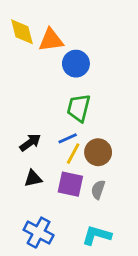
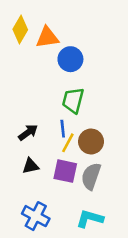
yellow diamond: (22, 32) -> (20, 30), turned 44
blue line: (68, 138) -> (63, 129), turned -72
gray semicircle: (98, 190) -> (91, 176), size x1.5

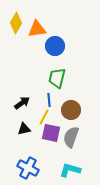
yellow line: (68, 143) -> (44, 117), moved

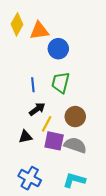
blue line: (49, 100) -> (33, 85), moved
black arrow: (22, 103) -> (37, 109), moved
gray semicircle: (71, 137) -> (75, 145), turned 90

